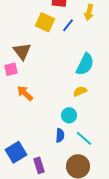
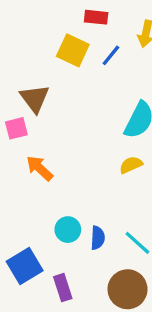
cyan circle: (69, 115) -> (68, 230), moved

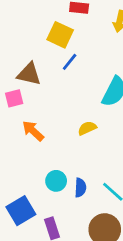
blue line: (111, 55) -> (70, 62), moved
brown triangle: (35, 98) -> (29, 74), turned -40
yellow semicircle: (131, 165) -> (87, 128), moved

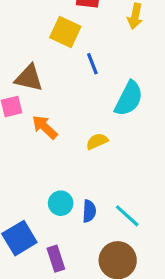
blue line: (70, 62) -> (92, 64), moved, turned -60
orange arrow: (33, 131) -> (45, 127), moved

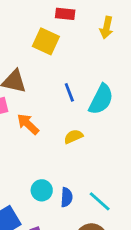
blue line: (92, 64) -> (69, 92), moved

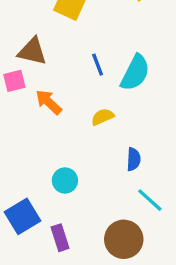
blue semicircle: (67, 197) -> (134, 159), moved
cyan line: (100, 201) -> (150, 200), moved

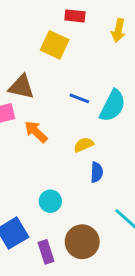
blue line: (98, 65) -> (79, 98), turned -48
blue semicircle: (134, 159) -> (97, 172), moved
brown circle: (124, 239) -> (82, 242), moved

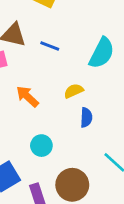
blue line: (79, 98) -> (50, 46), moved
orange arrow: (36, 132) -> (27, 96), moved

